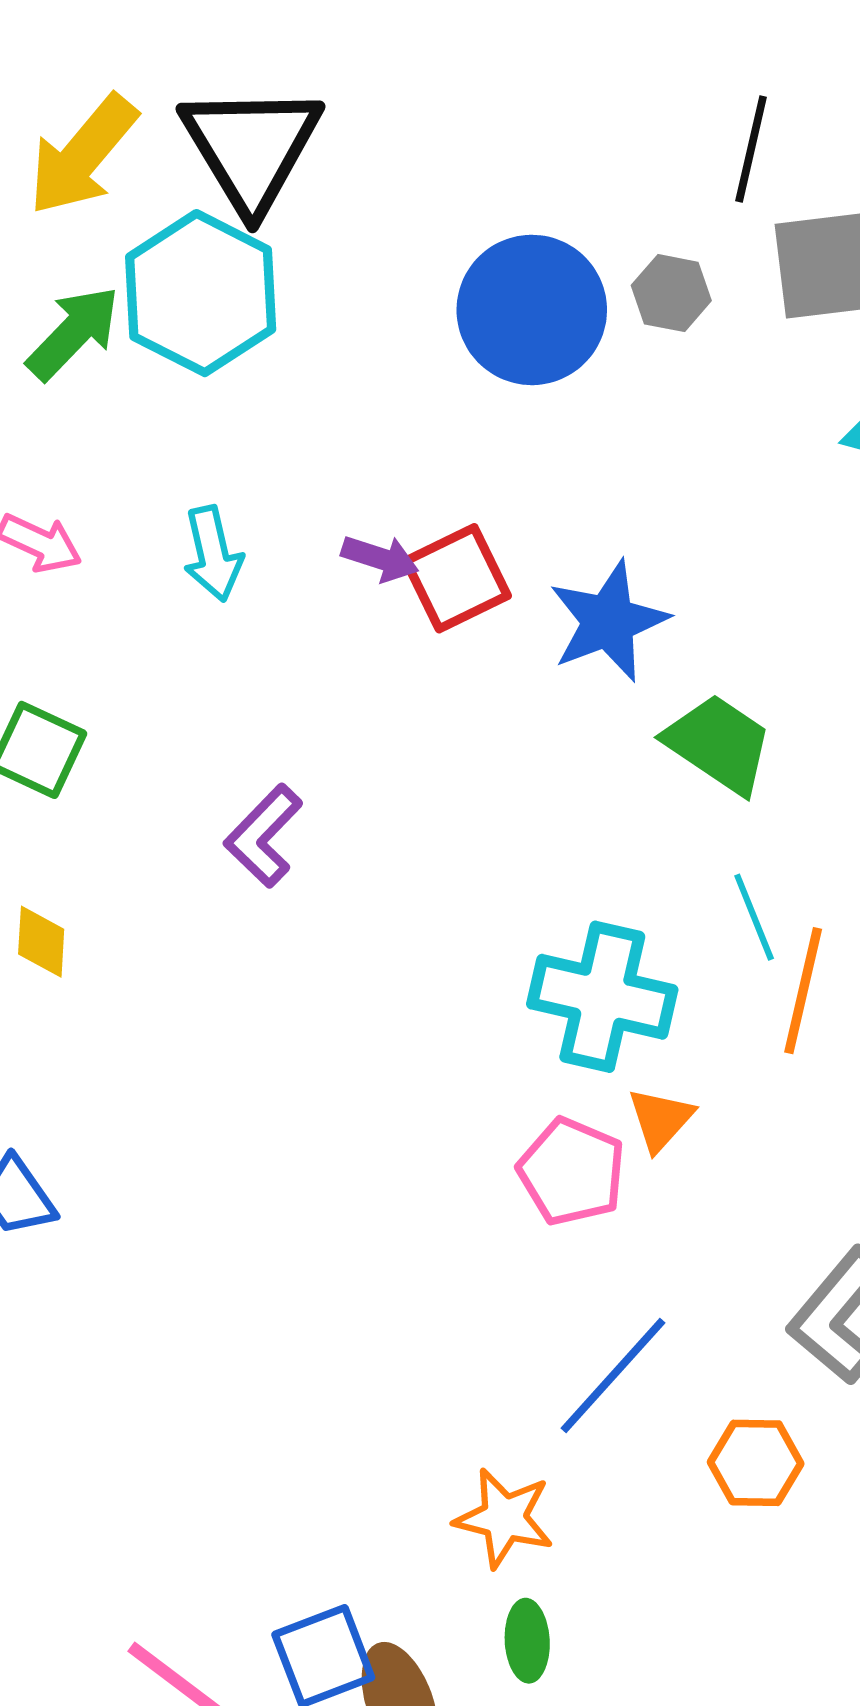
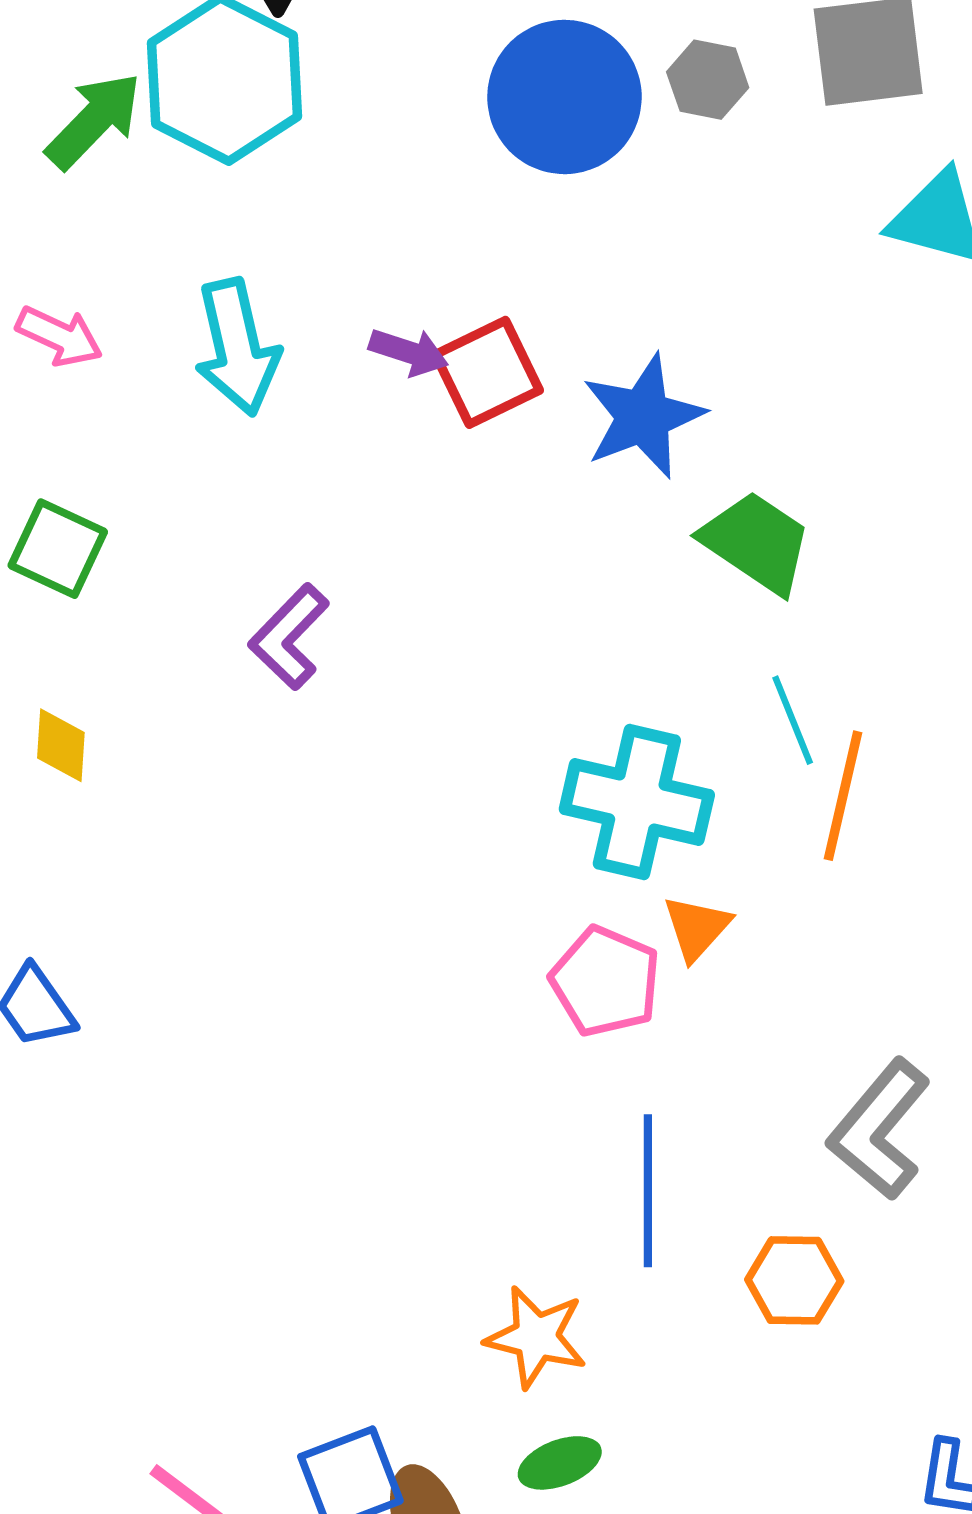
cyan arrow: (213, 554) -> (237, 347), size x1.4
blue line: (613, 1375) -> (648, 1191), turned -42
green ellipse: (527, 1641) -> (560, 1463), turned 72

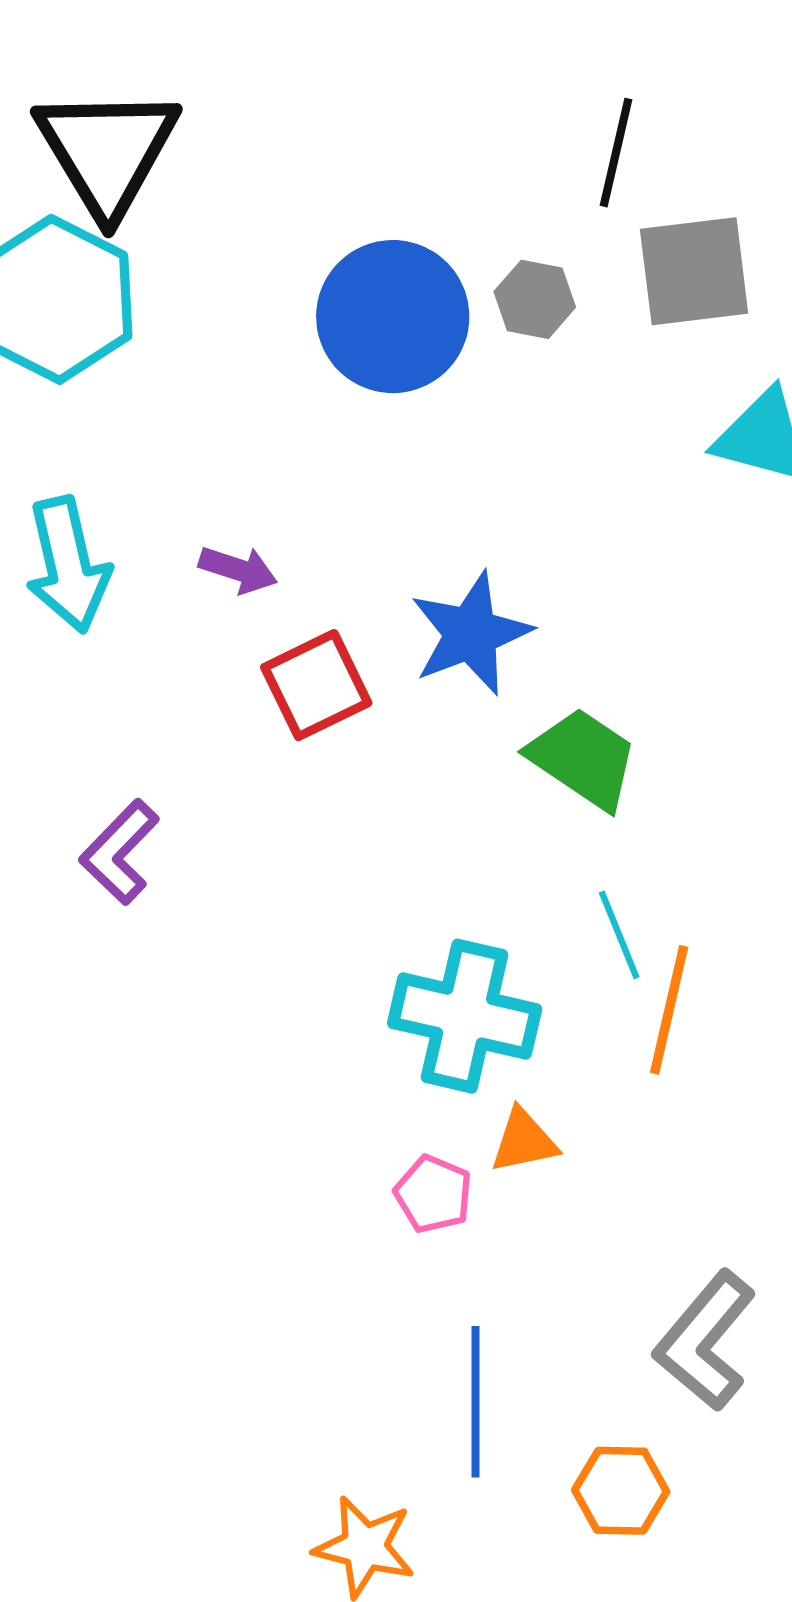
red square: (487, 372) -> (316, 685), moved
orange triangle: (697, 928) -> (524, 1141), turned 36
pink pentagon: (605, 981) -> (433, 1194), size x0.7

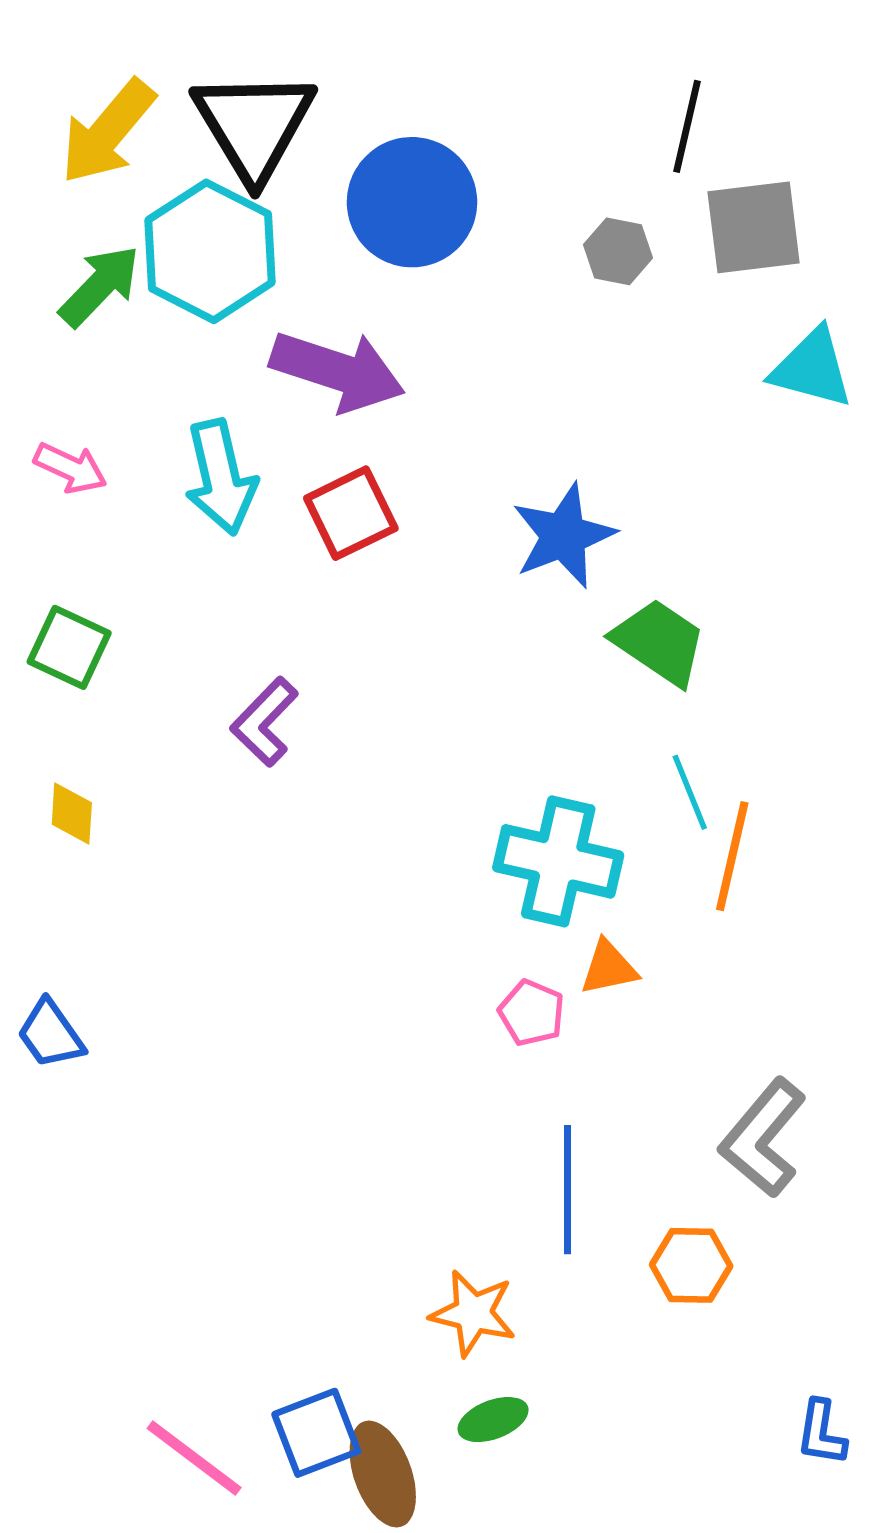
blue circle: (393, 317) -> (412, 202), moved
purple arrow: (238, 570) -> (338, 371), moved, size x2.0
red square: (316, 685) -> (351, 513), moved

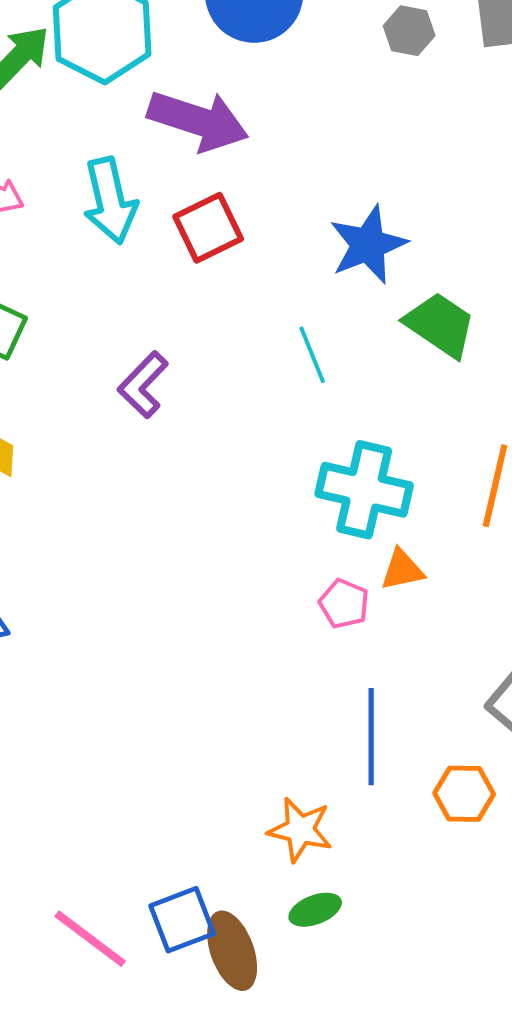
cyan line: (690, 792) -> (312, 355), moved

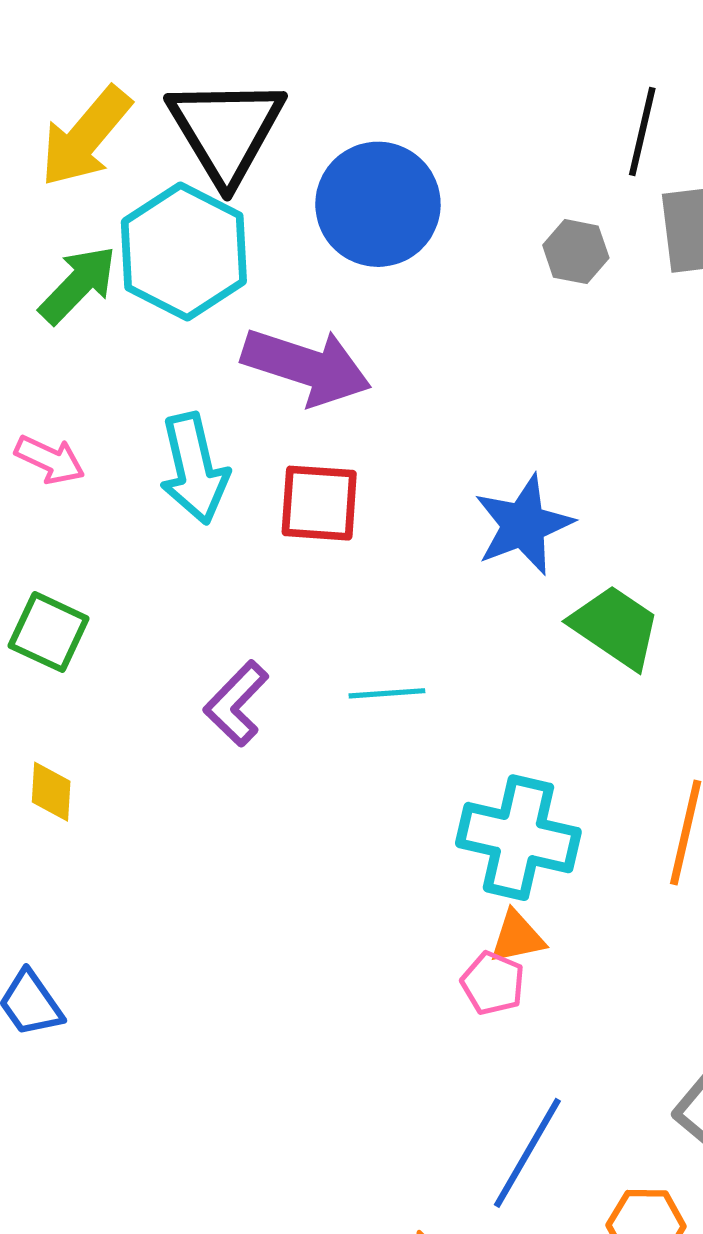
red square: (208, 228) -> (319, 503), turned 30
cyan line: (312, 355) -> (387, 693), moved, turned -72
orange triangle: (402, 570) -> (517, 937), moved
blue line: (371, 737) -> (527, 1153), turned 30

